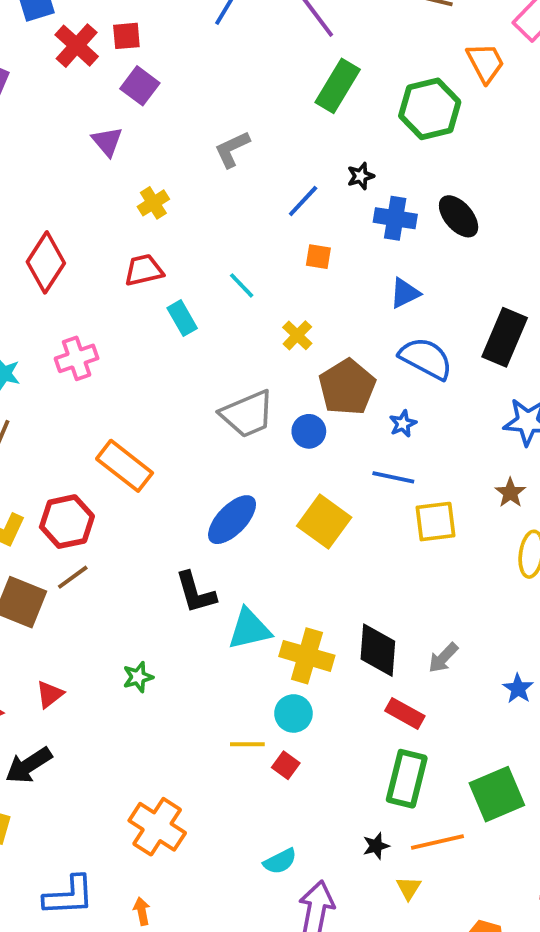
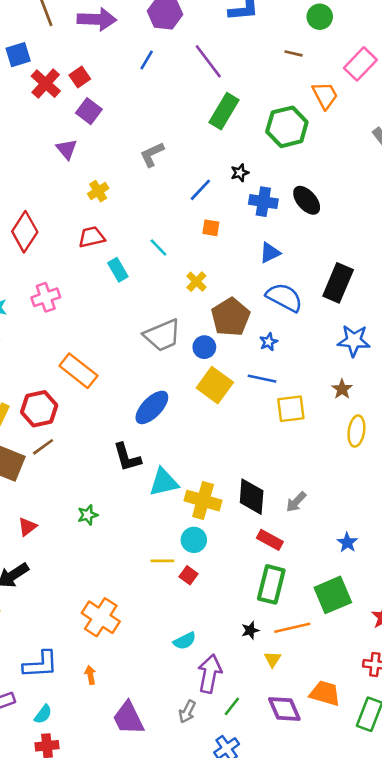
red square: (126, 36) -> (80, 77), turned -30
yellow square: (324, 522) -> (215, 385), moved
blue star: (518, 689) -> (347, 542), moved

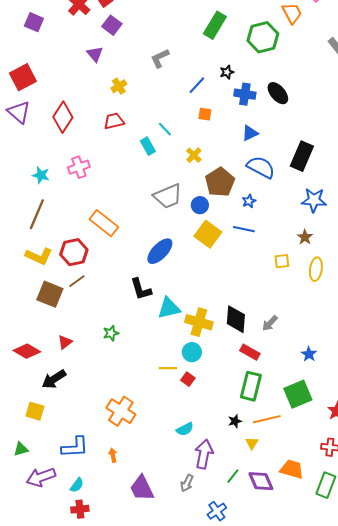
cyan rectangle: (118, 270) -> (148, 146), moved
yellow square: (291, 409) -> (282, 261), moved, size x0.7
green line: (232, 706) -> (233, 476), moved

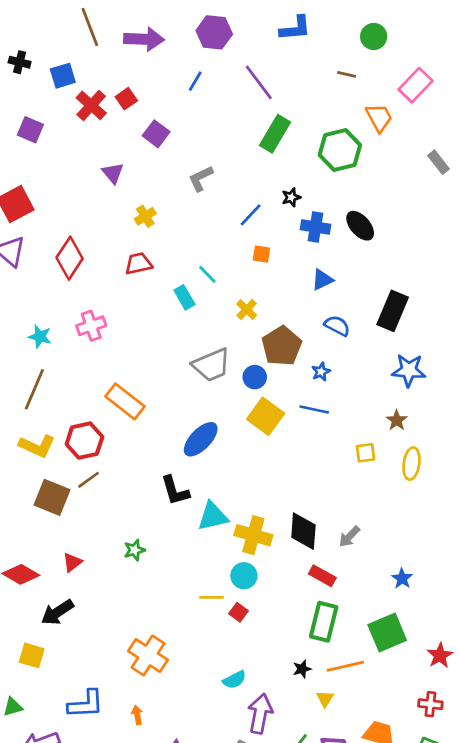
purple square: (112, 25) -> (156, 134), moved
blue semicircle: (261, 167) -> (337, 326), size x0.7

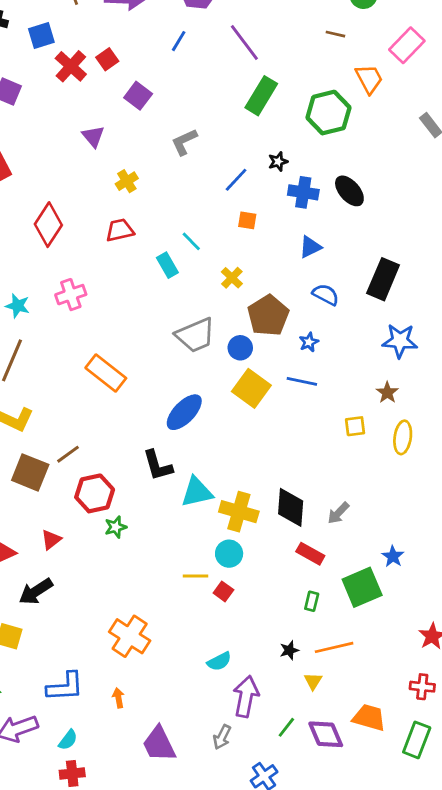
red hexagon: (84, 441) -> (95, 493), moved
green rectangle: (324, 622) -> (312, 601), size x0.5
green square: (387, 633) -> (362, 587), moved

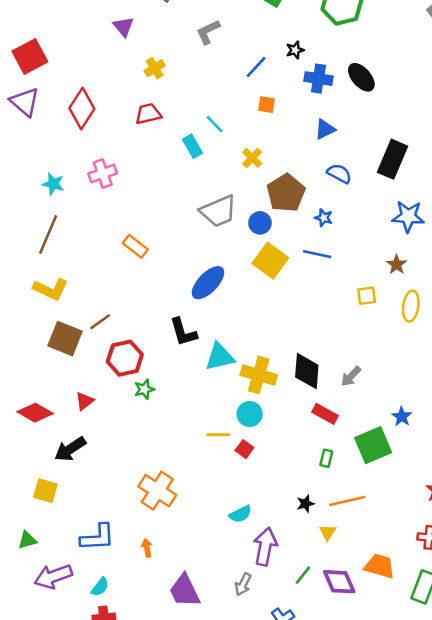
blue star: (309, 342) -> (324, 218), turned -30
orange rectangle: (106, 373) -> (135, 246), size x0.7

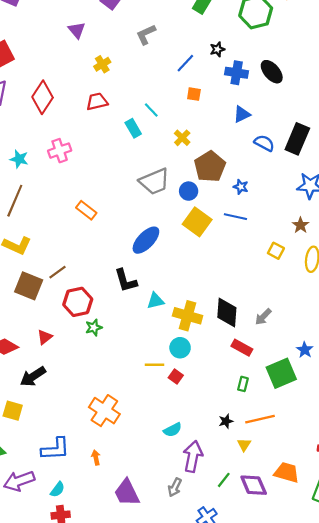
blue semicircle: (339, 173) -> (264, 143), moved
yellow square: (367, 296) -> (276, 251), turned 35
cyan triangle: (220, 357) -> (156, 301), size x0.7

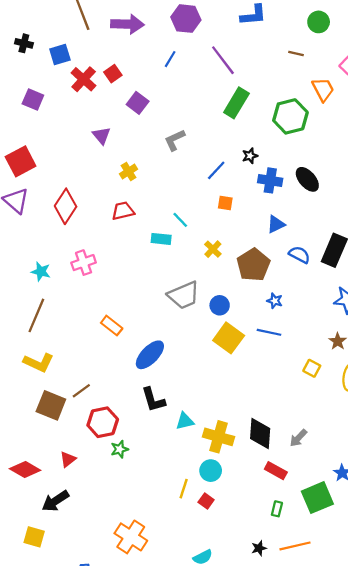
cyan rectangle: (133, 128) -> (161, 239), turned -54
brown pentagon: (210, 167) -> (253, 265), moved
blue ellipse: (146, 240) -> (150, 355), moved
yellow line: (154, 365) -> (184, 489), turned -72

